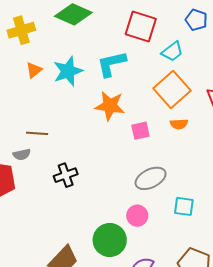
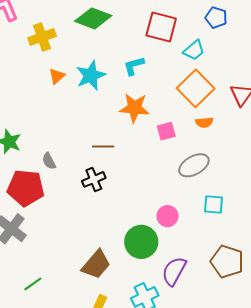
cyan L-shape: (111, 64) -> (134, 66), size x0.7
brown line: (37, 133) -> (103, 147), moved
gray semicircle: (22, 154) -> (49, 161), turned 78
gray ellipse: (151, 178) -> (194, 165), moved

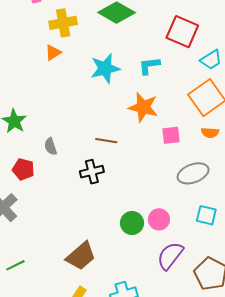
orange triangle: (57, 76) -> (53, 53), moved
red pentagon: (26, 188) -> (23, 169), size x0.6
green circle: (141, 242) -> (132, 223), moved, size x0.7
purple semicircle: (174, 271) -> (170, 256), moved

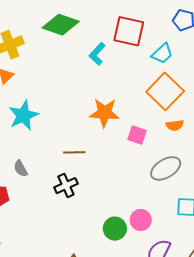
cyan L-shape: (149, 66) -> (97, 54), moved, turned -30
cyan star: (105, 68) -> (23, 115), moved
pink square: (171, 135) -> (137, 135), turned 36

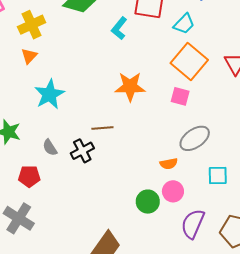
orange semicircle: (175, 125) -> (169, 164), moved
pink square: (137, 135) -> (180, 96), moved
black cross: (66, 186) -> (82, 151), moved

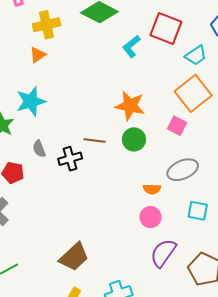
cyan star: (49, 94) -> (31, 101), moved
green circle: (148, 202) -> (134, 139), moved

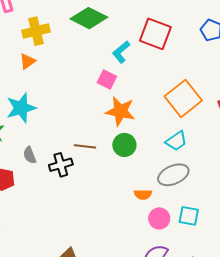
cyan trapezoid: (196, 55) -> (176, 141), moved
pink square: (177, 126) -> (107, 80), moved
pink circle: (151, 217) -> (159, 218), moved

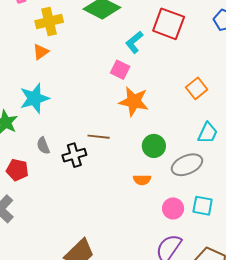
orange square: (183, 98) -> (197, 88), size x0.6
cyan trapezoid: (176, 141) -> (208, 133), moved, turned -30
green circle: (124, 145) -> (154, 146), moved
orange semicircle: (143, 194) -> (142, 180), moved

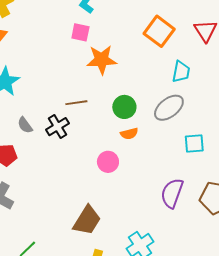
orange square: (197, 88) -> (159, 31), size x1.4
green circle: (154, 146) -> (124, 107), moved
pink circle: (173, 208) -> (108, 162), moved

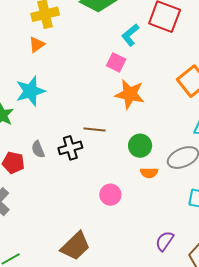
gray semicircle: (25, 125) -> (38, 149), moved
orange semicircle: (129, 134) -> (149, 173), moved
purple semicircle: (172, 193) -> (165, 241), size x0.7

